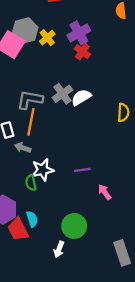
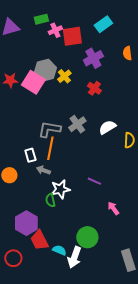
purple cross: (79, 33) -> (93, 58), moved
white semicircle: (81, 97) -> (107, 127), moved
purple line: (82, 170) -> (94, 181), moved, turned 32
cyan semicircle: (32, 219) -> (59, 250), moved, turned -48
white arrow: (59, 249) -> (74, 257), size x1.5

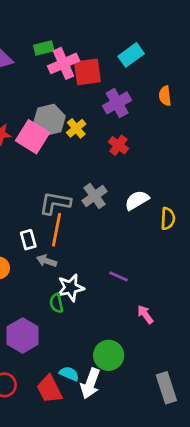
pink cross: (55, 30) -> (64, 63), size x1.5
red trapezoid: (39, 240) -> (49, 389), moved

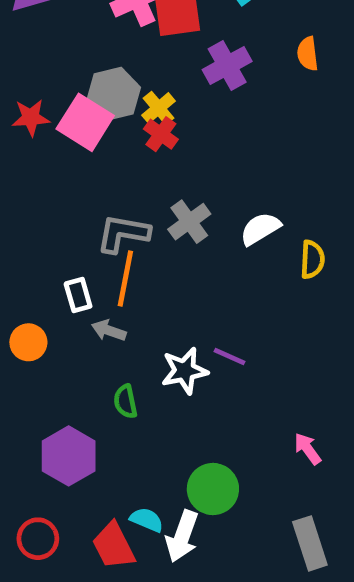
red cross: (118, 145) -> (161, 134), moved
white star: (71, 288) -> (185, 371), moved
pink arrow: (145, 314) -> (308, 449), moved

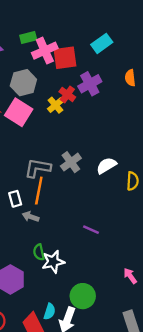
gray hexagon: (114, 94) -> (23, 83), moved
red cross: (161, 134) -> (67, 94), moved
white star: (185, 371) -> (53, 262), moved
cyan semicircle: (147, 520) -> (50, 311), turned 84

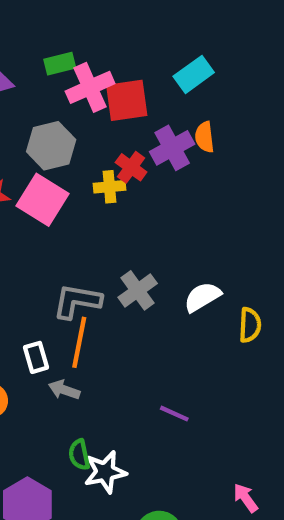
orange semicircle: (130, 78) -> (205, 137), moved
yellow cross: (55, 105) -> (109, 187), turned 35

